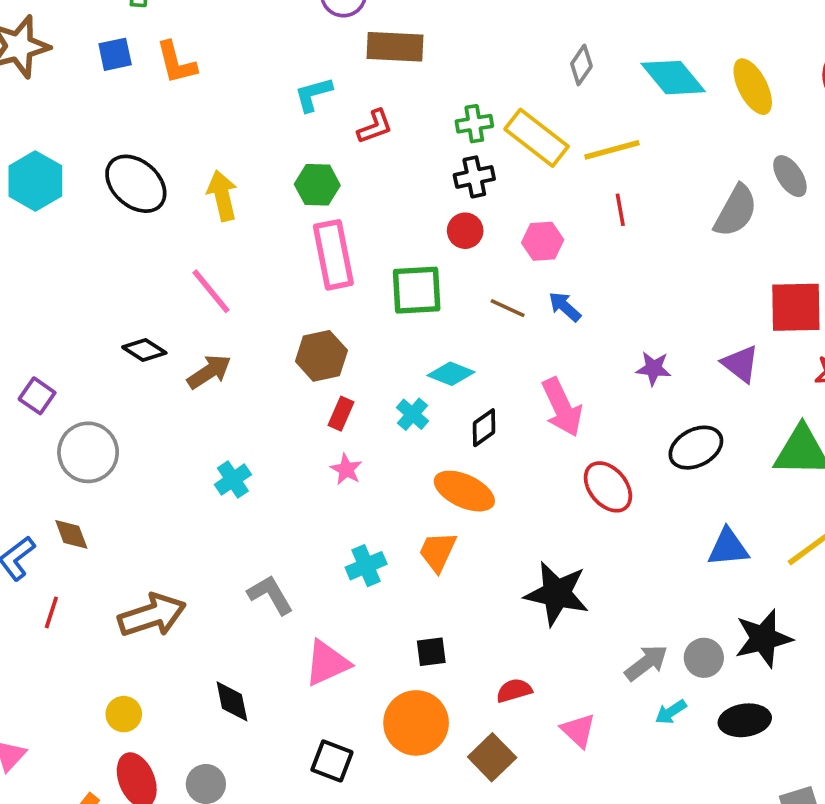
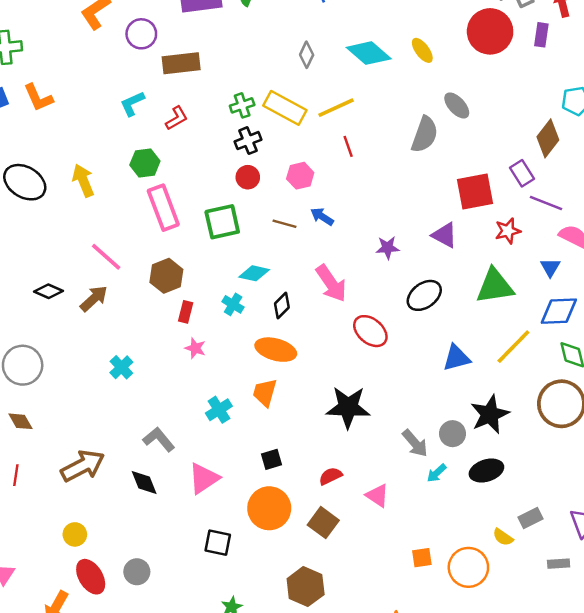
yellow ellipse: (753, 87) -> (422, 50), size x0.7
pink line: (211, 291) -> (106, 257), moved
gray arrow: (646, 663) -> (415, 443), turned 96
black diamond: (232, 701) -> (144, 483), moved

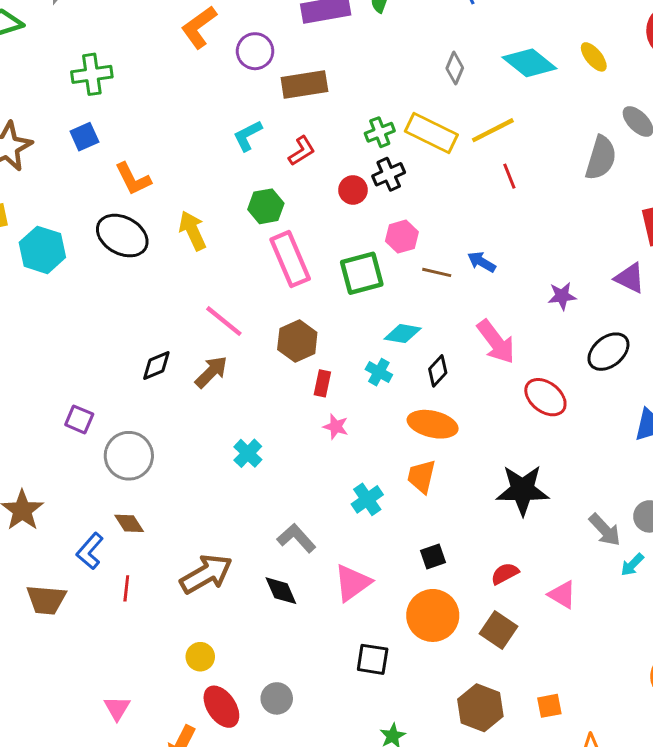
orange L-shape: (38, 98) -> (133, 179), moved
pink hexagon: (300, 176) -> (402, 237), moved
red circle: (248, 177) -> (353, 190), moved
black diamond: (49, 291) -> (156, 366), turned -44
orange square: (422, 558) -> (549, 706), moved

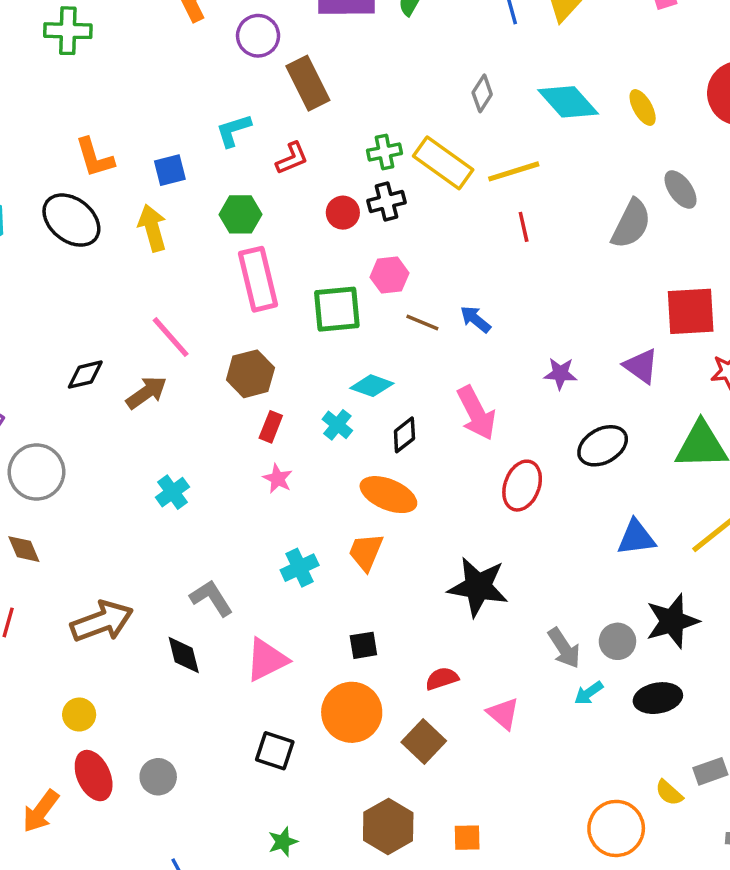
brown rectangle: (304, 85) -> (308, 83), turned 63
blue square: (84, 137) -> (170, 170), moved
red ellipse: (545, 397) -> (522, 486), turned 63

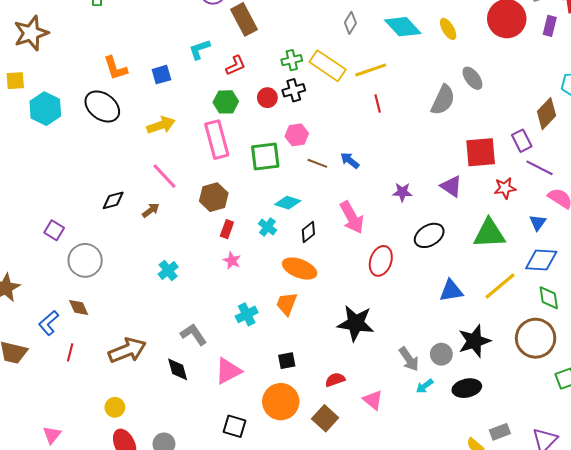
green hexagon: (241, 214) -> (226, 102), moved
yellow arrow: (152, 228) -> (161, 125), moved, turned 88
brown arrow: (146, 393) -> (151, 210), size x0.7

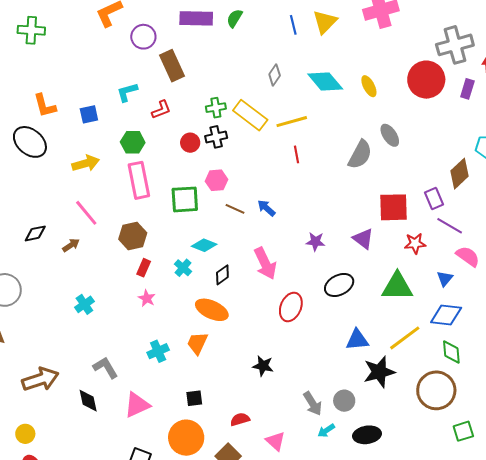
green hexagon: (226, 102) -> (133, 142), moved
black star: (356, 323) -> (263, 366), size x0.6
black star: (474, 341) -> (379, 372), moved

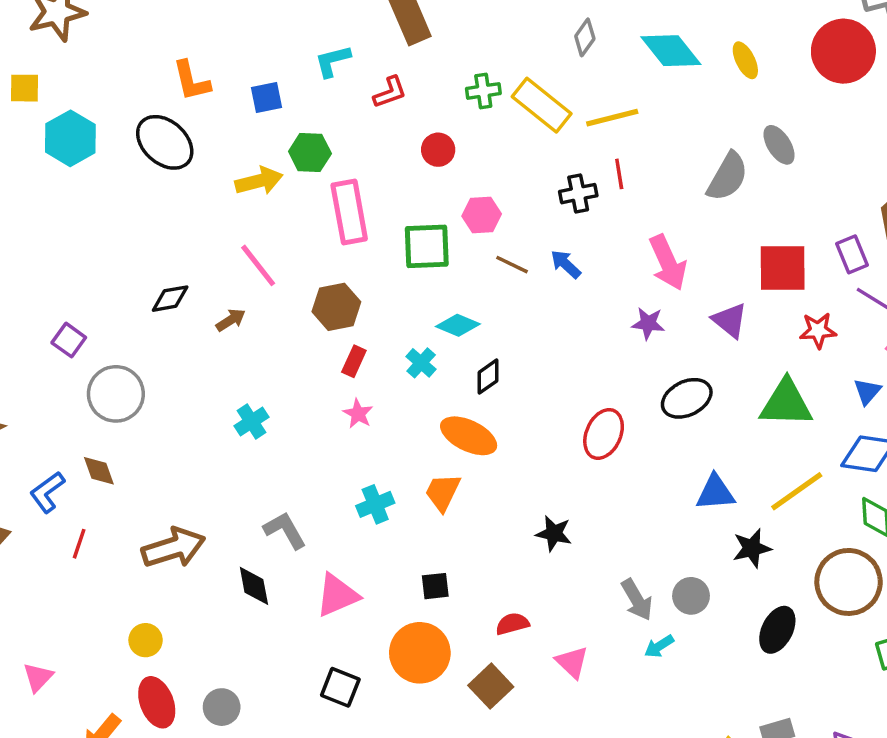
black cross: (216, 137) -> (578, 194), moved
green hexagon: (133, 142) -> (310, 152), moved
pink arrow: (265, 263) -> (668, 263), moved
black star: (379, 372) -> (752, 548), size x0.7
black ellipse: (367, 435) -> (777, 630), moved, turned -56

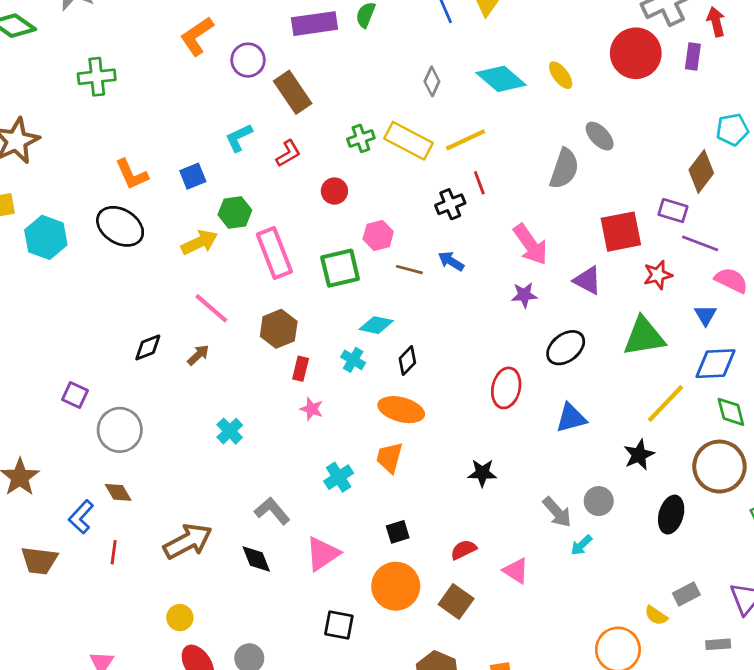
purple rectangle: (852, 254) -> (673, 211), turned -40
blue triangle: (715, 493) -> (571, 418), moved

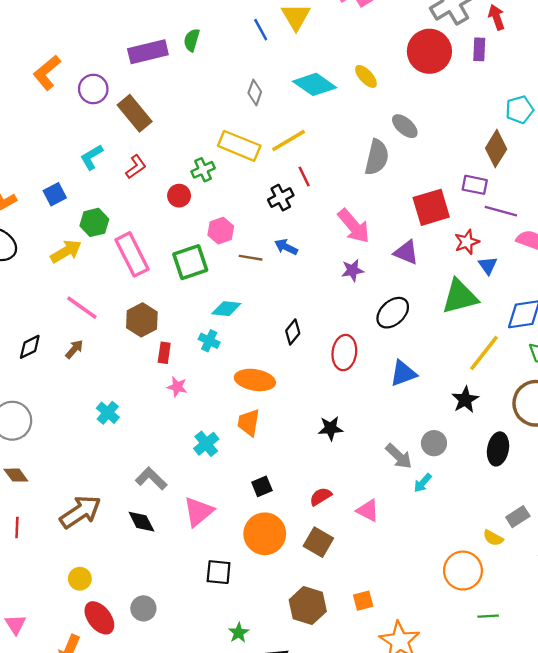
green cross: (361, 138) -> (203, 170), moved
blue triangle: (706, 315) -> (488, 265), moved
black diamond: (407, 361) -> (293, 332), moved

